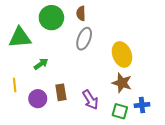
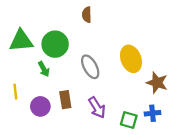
green circle: (51, 18) -> (55, 44), moved
gray ellipse: (84, 39) -> (90, 67), moved, turned -50
green arrow: (41, 64) -> (44, 69), turned 96
brown star: (122, 83) -> (157, 83), moved

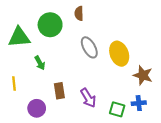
green circle: (55, 44) -> (50, 25), moved
gray ellipse: (90, 67) -> (89, 47), moved
purple circle: (40, 106) -> (37, 108), moved

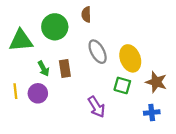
brown rectangle: (59, 91) -> (65, 69), moved
purple circle: (37, 108) -> (38, 93), moved
green square: (117, 109) -> (122, 85), moved

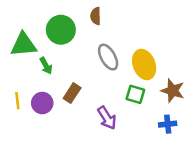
green arrow: (43, 69) -> (46, 66), moved
brown rectangle: (65, 69) -> (72, 93), moved, turned 42

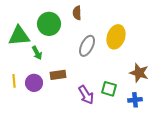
gray ellipse: (108, 57) -> (87, 46), turned 55
yellow ellipse: (144, 65) -> (116, 37), moved, turned 40
brown rectangle: (72, 93) -> (58, 75), turned 49
green square: (135, 94) -> (109, 89), moved

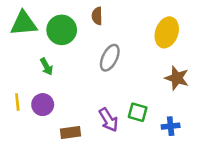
green triangle: (19, 36) -> (24, 24), moved
yellow ellipse: (116, 37) -> (167, 32), moved
brown star: (139, 73) -> (177, 78), moved
brown rectangle: (58, 75) -> (71, 132), moved

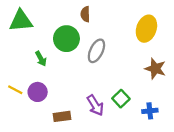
green circle: (62, 30) -> (66, 39), moved
yellow line: (17, 102) -> (15, 90), turned -56
green square: (138, 112) -> (121, 99), turned 30

